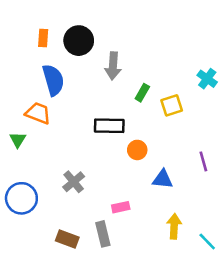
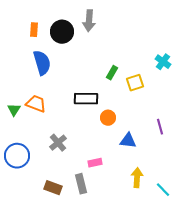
gray arrow: (113, 66) -> (89, 21), moved
orange trapezoid: (38, 113) -> (36, 104), moved

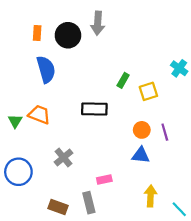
orange circle: (108, 118) -> (142, 130), moved
purple line: (160, 127) -> (165, 132), moved

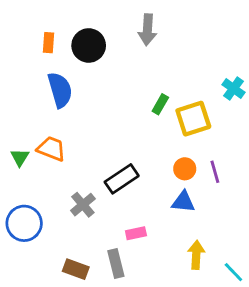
gray arrow: (98, 23) -> (147, 30), moved
yellow square: (148, 91) -> (193, 119), size x1.4
black rectangle: (94, 109) -> (122, 179), moved, turned -35

